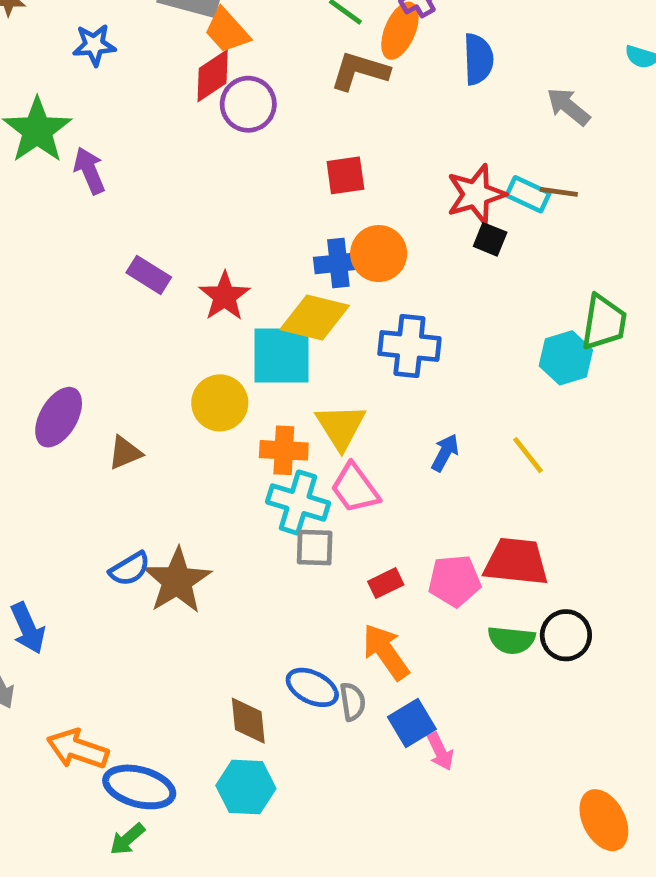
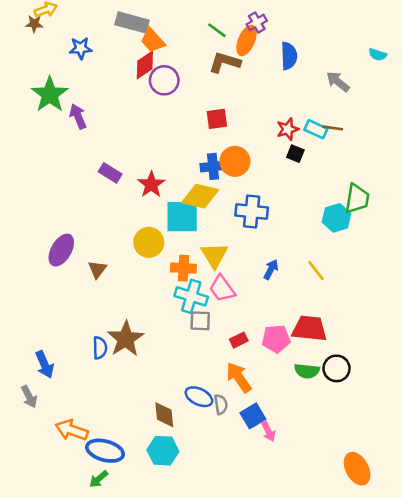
red star: (476, 194) -> (288, 129), size x0.7
brown triangle: (125, 453) -> (97, 269), turned -30
blue semicircle: (130, 569) -> (100, 348), moved, turned -60

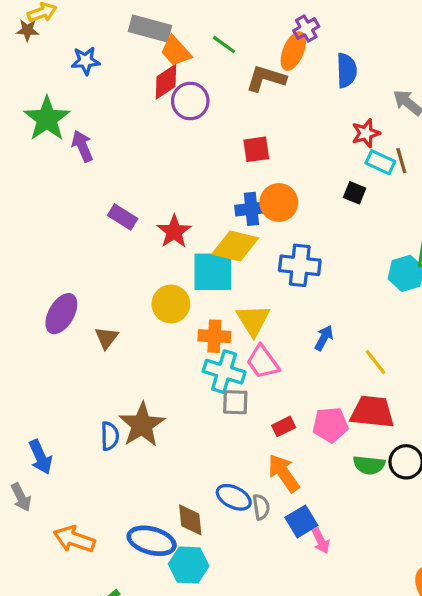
green line: (217, 30) -> (224, 45), moved
brown line: (333, 128) -> (401, 161), turned 66
red star: (288, 129) -> (366, 133), moved
yellow line: (316, 271) -> (375, 362), moved
blue ellipse: (105, 451) -> (152, 541), moved

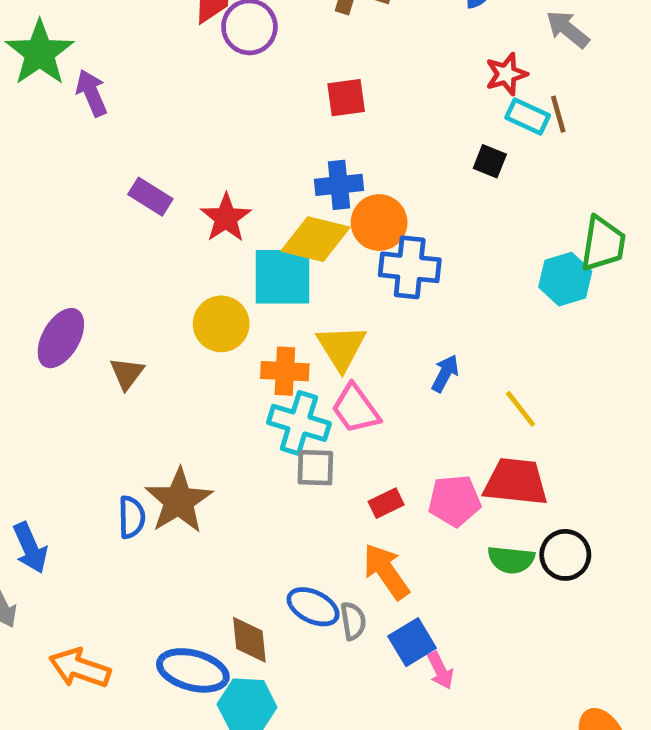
orange circle: (279, 202) -> (379, 223), moved

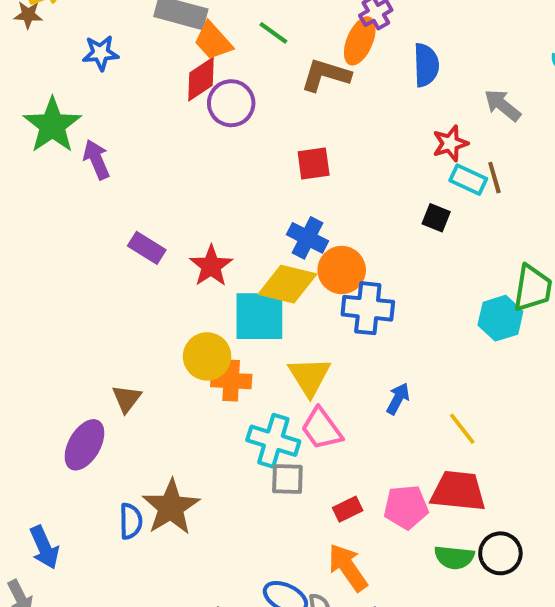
blue cross: (339, 185) -> (308, 238), turned 33
purple ellipse: (61, 338) -> (84, 445), moved
orange cross: (285, 371) -> (231, 381), moved

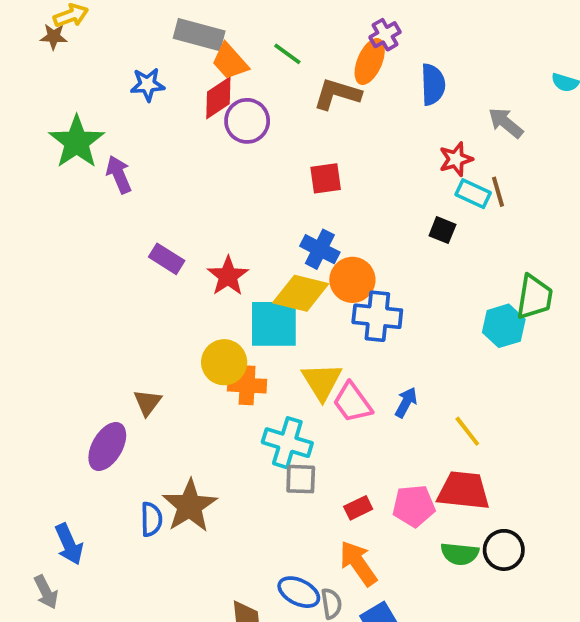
blue star: (101, 53) -> (147, 84), moved
pink trapezoid: (322, 429) -> (352, 402), moved

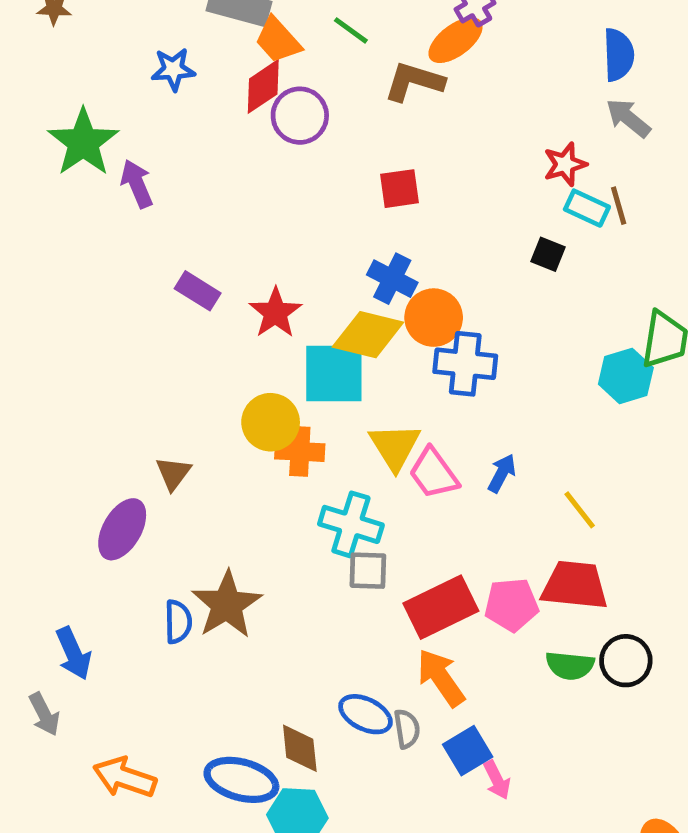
orange ellipse: (370, 61) -> (456, 40), turned 30
blue semicircle: (433, 84) -> (619, 55), moved
red rectangle: (358, 508) -> (441, 607), size x2.0

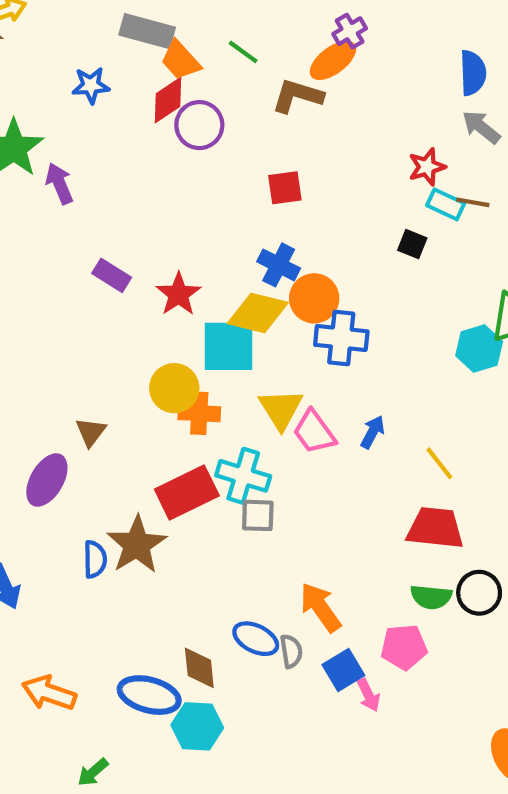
brown line: (619, 206) -> (473, 202), turned -64
pink pentagon: (511, 605) -> (404, 647), moved
red rectangle: (441, 607) -> (187, 493), moved

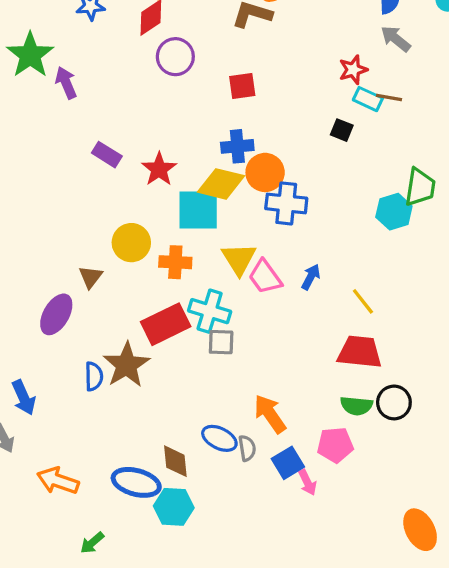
purple circle: (199, 125) -> (175, 57), moved
blue cross: (279, 265) -> (237, 146), turned -32
yellow circle: (174, 388) -> (131, 243), moved

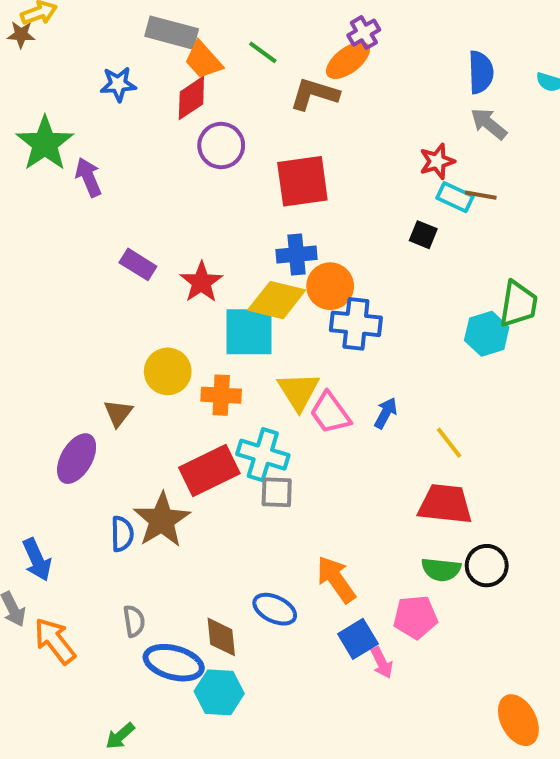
red square: (242, 86) -> (302, 181), size x1.6
gray semicircle: (247, 448) -> (134, 621), moved
orange arrow: (58, 481) -> (55, 641), moved, turned 33

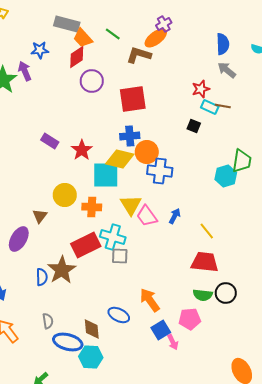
purple arrow: (88, 177) -> (25, 71), moved

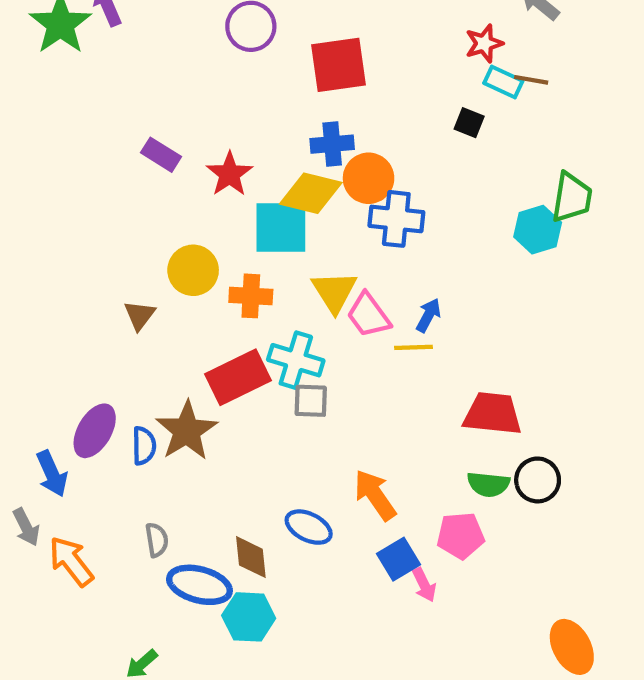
yellow line: (207, 231) -> (413, 347), moved, turned -54
purple ellipse: (19, 239) -> (95, 431), moved

